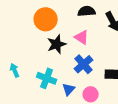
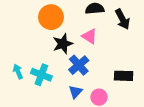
blue cross: (84, 64) -> (79, 65), moved
cyan cross: (47, 78) -> (41, 75), moved

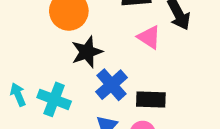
pink triangle: (89, 36) -> (149, 37), moved
black rectangle: (124, 76) -> (151, 99), moved

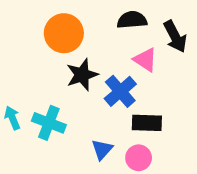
blue cross: (111, 85) -> (120, 91), moved

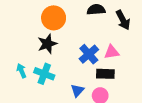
pink triangle: (145, 60) -> (112, 52), moved, turned -42
black star: (82, 75) -> (47, 44), moved

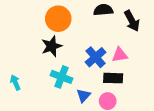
cyan arrow: (21, 71) -> (15, 82), moved
cyan cross: (44, 74) -> (62, 77), moved

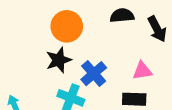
blue cross: (96, 57) -> (94, 74), moved

